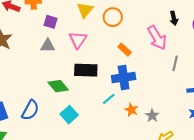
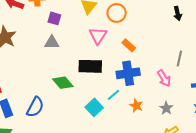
pink arrow: (157, 38) -> (164, 78), moved, size x0.7
pink triangle: (78, 40) -> (98, 36), moved
cyan square: (69, 115) -> (94, 107), moved
gray star: (152, 116) -> (166, 108), moved

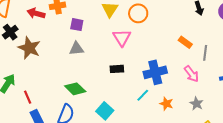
orange rectangle: (129, 45) -> (185, 42), moved
black rectangle: (90, 66) -> (117, 69), size x0.6
green diamond: (63, 83) -> (75, 89), moved
cyan square: (94, 107) -> (105, 111), moved

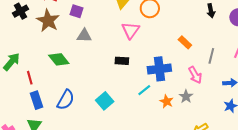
purple square: (77, 25) -> (77, 11), moved
orange rectangle: (185, 42) -> (185, 42), moved
brown star: (29, 48) -> (48, 21), moved
green diamond: (75, 89) -> (59, 59), moved
gray star: (196, 104) -> (186, 96), moved

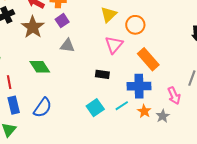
purple square: (77, 11) -> (62, 21), turned 32
orange rectangle: (185, 42) -> (148, 59), moved, size x1.6
cyan square: (105, 101) -> (95, 108), moved
orange star: (167, 101) -> (144, 111), moved

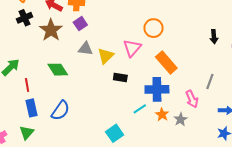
yellow triangle: (109, 15) -> (106, 56), moved
cyan square: (95, 108) -> (115, 133), moved

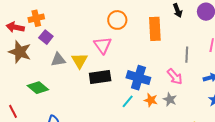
orange rectangle: (166, 62) -> (155, 29), moved, turned 55
black rectangle: (120, 77) -> (100, 77), size x1.5
blue cross: (157, 89) -> (138, 78), turned 35

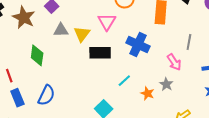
blue cross: (138, 78) -> (138, 44), moved
green diamond: (38, 88) -> (37, 55), turned 50
orange star: (151, 100) -> (147, 93), moved

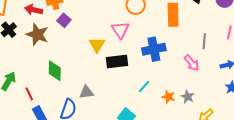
gray triangle: (61, 30) -> (86, 92), moved
blue cross: (138, 44) -> (154, 49), turned -30
gray star: (166, 84) -> (188, 97), moved

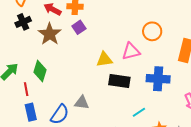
pink triangle: (120, 30) -> (131, 51), turned 36
yellow triangle: (97, 45) -> (104, 60), turned 36
green diamond: (55, 71) -> (40, 71), moved

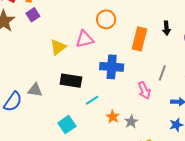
yellow triangle: (104, 60) -> (58, 47), turned -30
black rectangle: (119, 81) -> (71, 81), moved

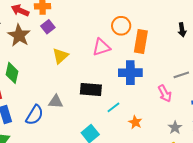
orange rectangle: (139, 39) -> (141, 41), moved
yellow triangle: (58, 47) -> (60, 56), moved
gray line: (162, 73) -> (181, 75), turned 56
gray star: (131, 122) -> (175, 128), moved

